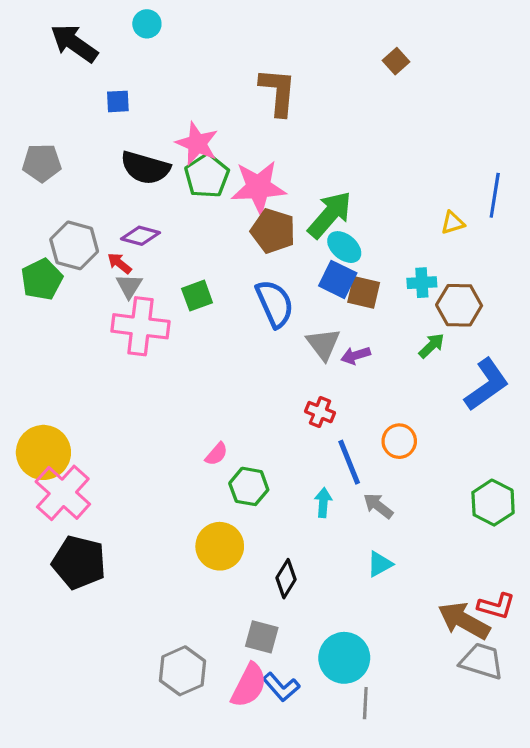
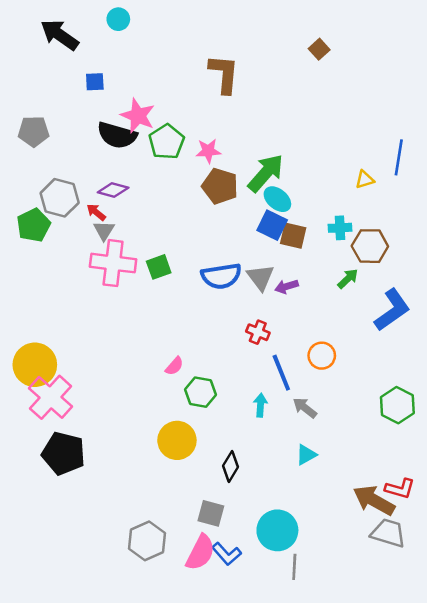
pink star: (197, 144) -> (138, 116), moved
pink star: (259, 187) -> (208, 151), size x0.6
green square: (197, 296) -> (159, 267), moved
blue semicircle: (275, 304) -> (221, 276), moved, turned 105

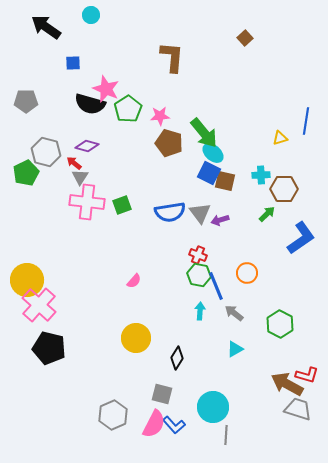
green arrow: (266, 173) -> (204, 133), turned 100
green hexagon: (200, 392) -> (199, 275), moved
green hexagon: (397, 405) -> (280, 324), moved

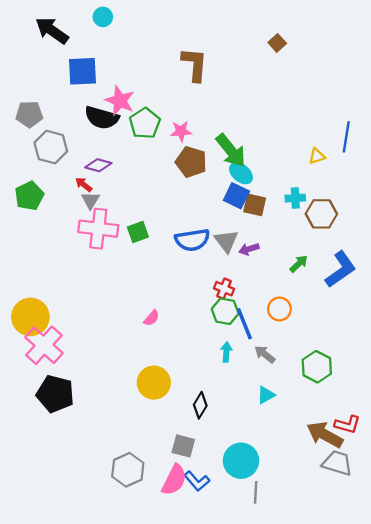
blue square: (73, 63) -> (82, 71), size x1.8
gray hexagon: (46, 152) -> (51, 147), moved
green arrow: (267, 214) -> (299, 264), moved

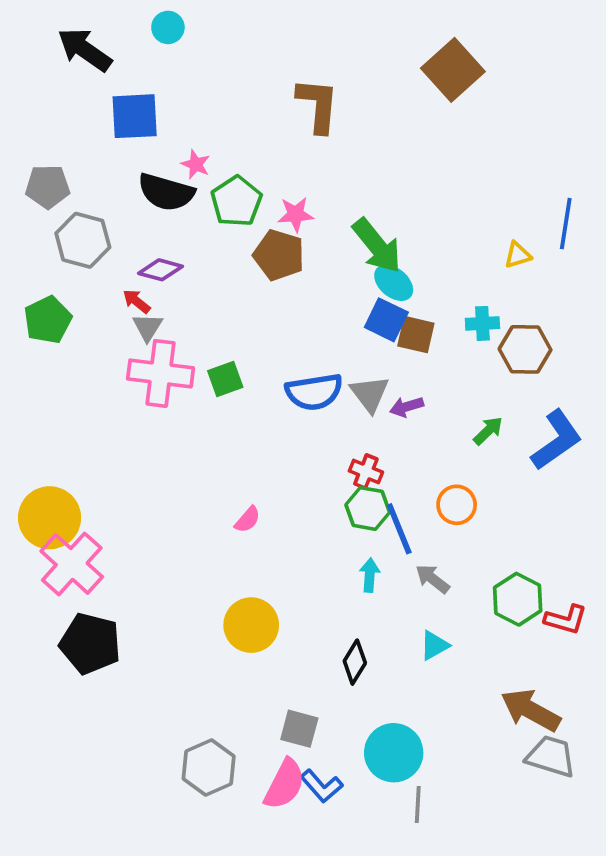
brown square: (277, 43) -> (453, 70), size x2.0
pink star: (120, 101) -> (196, 164), size x0.6
brown pentagon: (191, 162) -> (279, 255), moved
black diamond: (200, 405) -> (355, 662), moved
red L-shape: (347, 424) -> (566, 619), moved

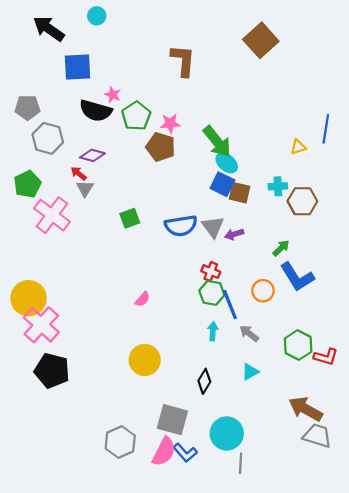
pink cross: (161, 373) -> (52, 215), moved, turned 30
blue L-shape: (556, 440) -> (297, 277), moved, turned 93
gray square: (299, 729) -> (172, 420), size x1.4

